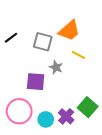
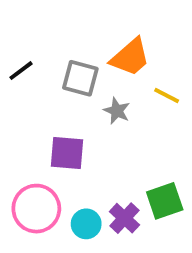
yellow line: (78, 55) -> (167, 95), moved
gray star: (56, 67) -> (117, 111), moved
green square: (88, 107) -> (165, 201), turned 30

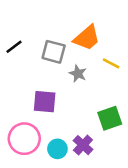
green square: (165, 201) -> (110, 118), moved

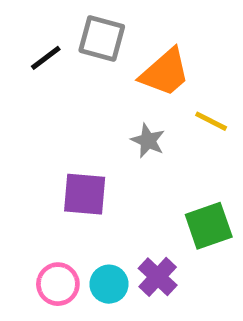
black line: (14, 47) -> (46, 58), moved
gray square: (54, 52) -> (102, 38), moved
pink circle: (24, 139) -> (58, 284), moved, size x0.7

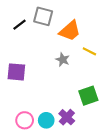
purple square: (85, 194) -> (16, 72), moved

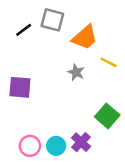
green square: (88, 96) -> (107, 116), turned -30

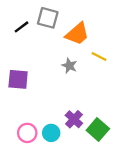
green square: (107, 116) -> (98, 129), moved
purple cross: (81, 142) -> (74, 119), moved

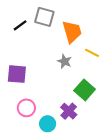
orange trapezoid: (77, 34) -> (72, 32), turned -65
green square: (98, 129) -> (85, 90), moved
pink circle: (27, 133) -> (26, 108), moved

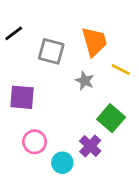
gray square: (44, 17) -> (51, 51), moved
black line: (20, 25) -> (14, 33), moved

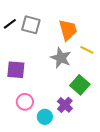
gray square: (51, 51) -> (31, 25), moved
gray star: (85, 81) -> (61, 58), size x1.5

